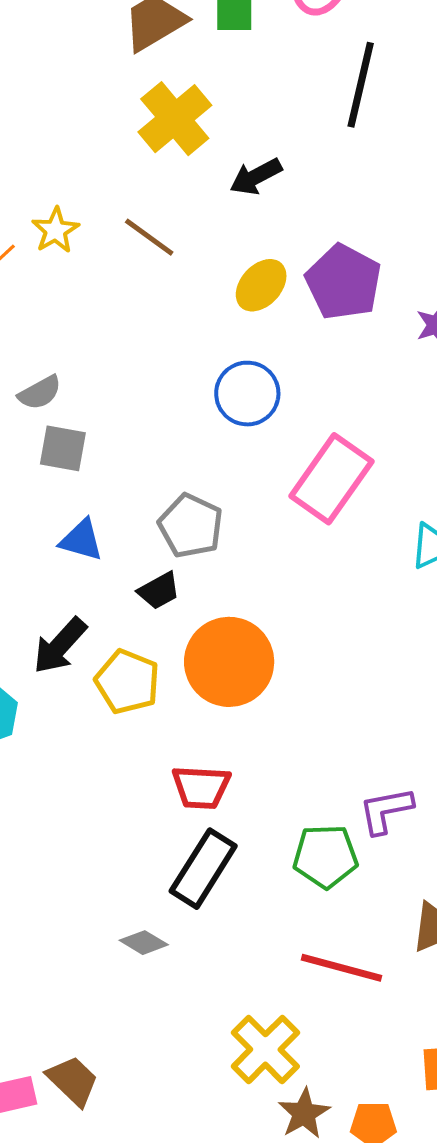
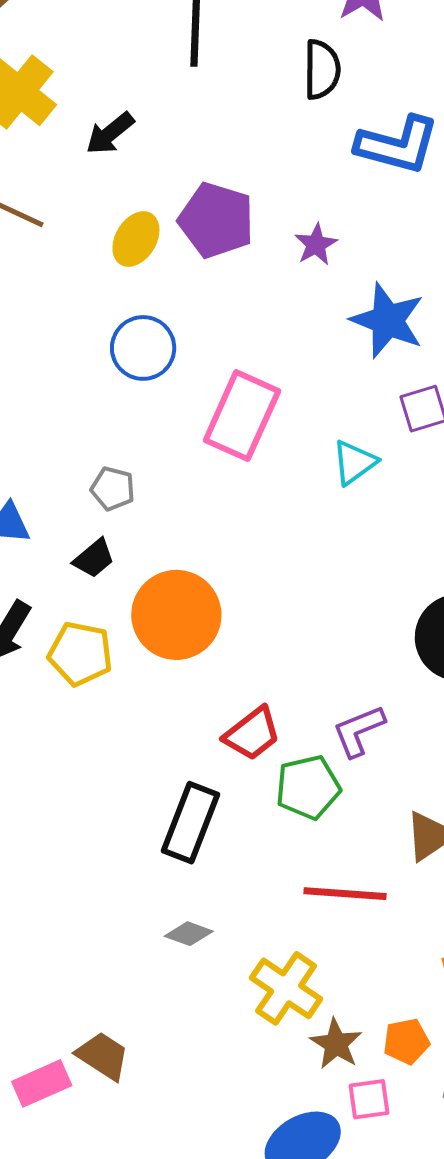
gray pentagon: (191, 526) -> (113, 489), size x0.7
red trapezoid: (201, 787) -> (252, 734), moved, turned -30
gray diamond: (144, 943) -> (189, 934), moved

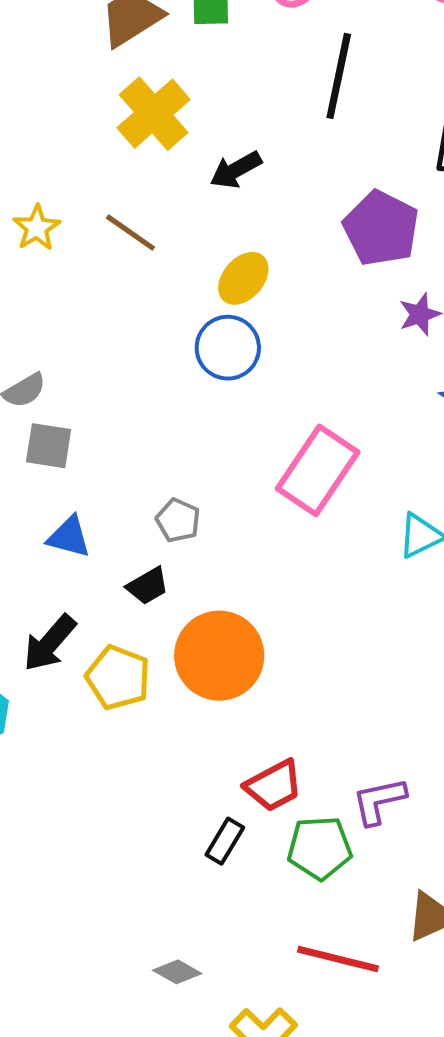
purple pentagon: (216, 220) -> (381, 228), moved
blue circle: (143, 348) -> (228, 348), moved
black rectangle: (190, 823) -> (225, 841), moved, size x0.6

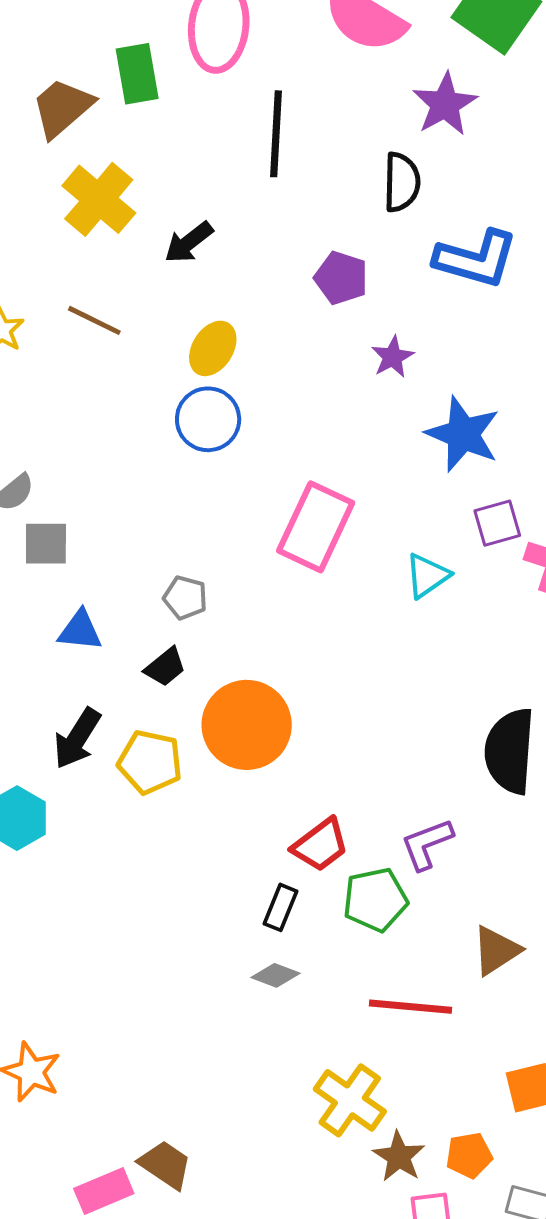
purple pentagon: (381, 228) -> (341, 278), size x0.7
gray diamond: (177, 972) -> (276, 975), moved

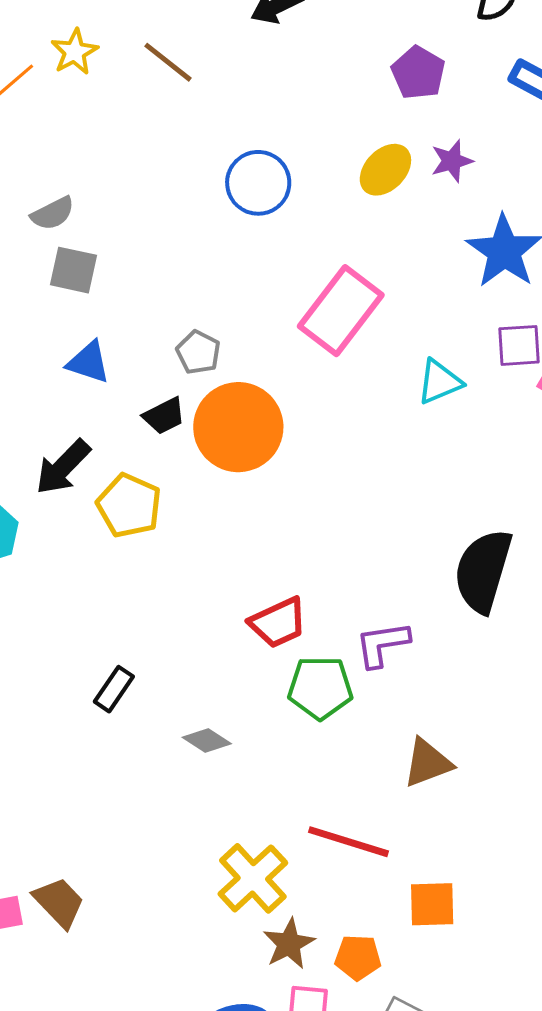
yellow ellipse: (213, 348) -> (385, 170), moved
orange circle: (247, 725) -> (238, 427), moved
black rectangle: (281, 907) -> (114, 689), moved
red line: (410, 1007) -> (348, 842), moved

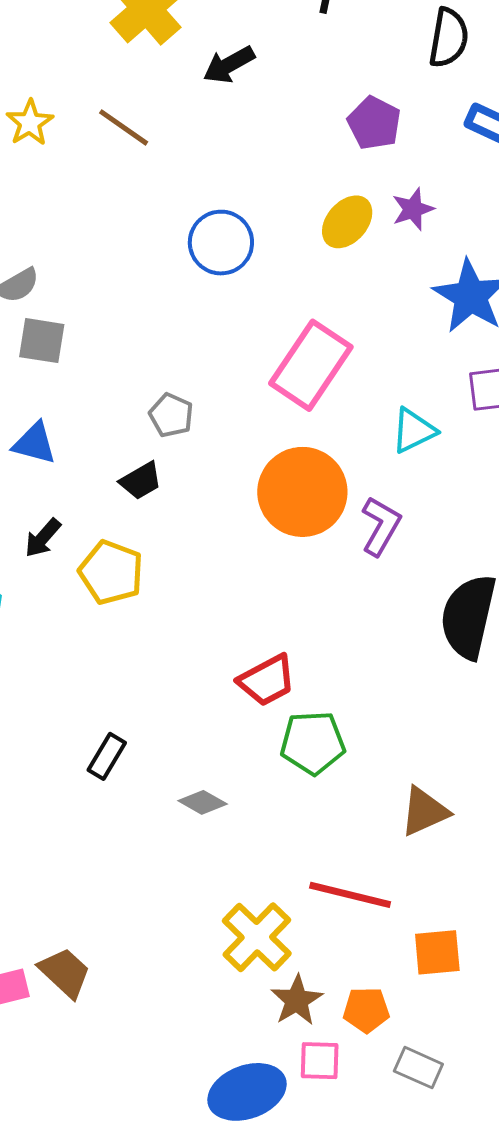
blue triangle: (89, 362) -> (35, 443), moved
orange circle: (238, 427) -> (302, 492), moved
black arrow: (63, 467) -> (43, 538), size x0.7
purple L-shape: (382, 644) -> (381, 526), moved, turned 132

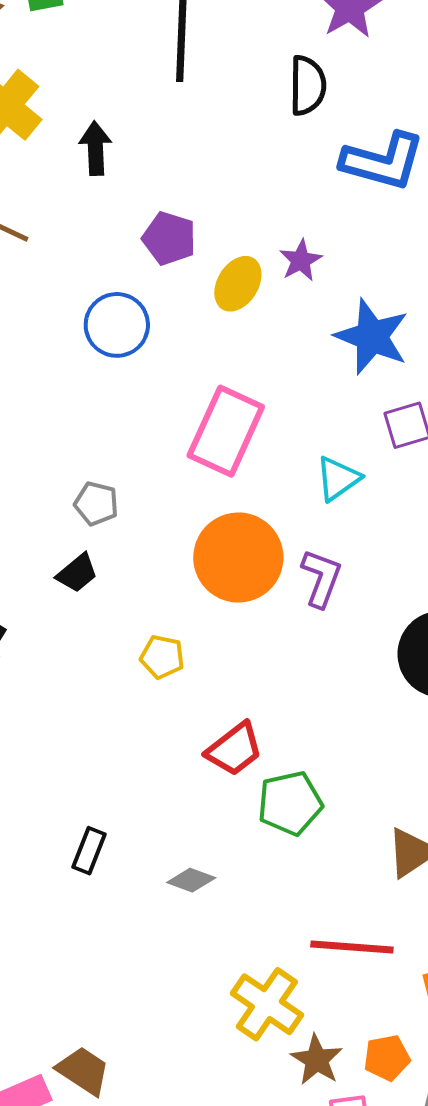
black arrow: (229, 65) -> (95, 148), turned 126
purple pentagon: (374, 123) -> (169, 238), moved
yellow pentagon: (111, 572) -> (162, 657), moved, size x0.7

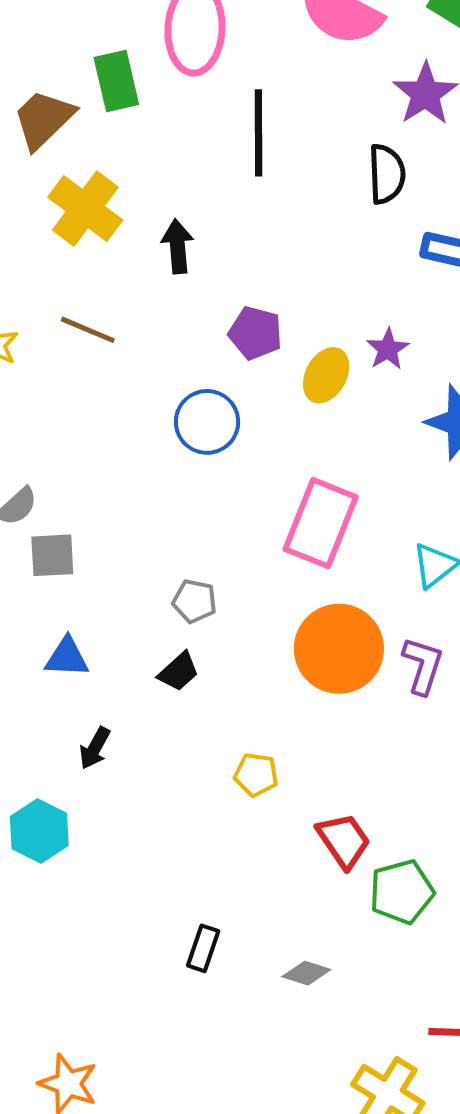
yellow pentagon: (162, 657) -> (256, 775), moved
red trapezoid: (234, 749) -> (344, 840), turned -84

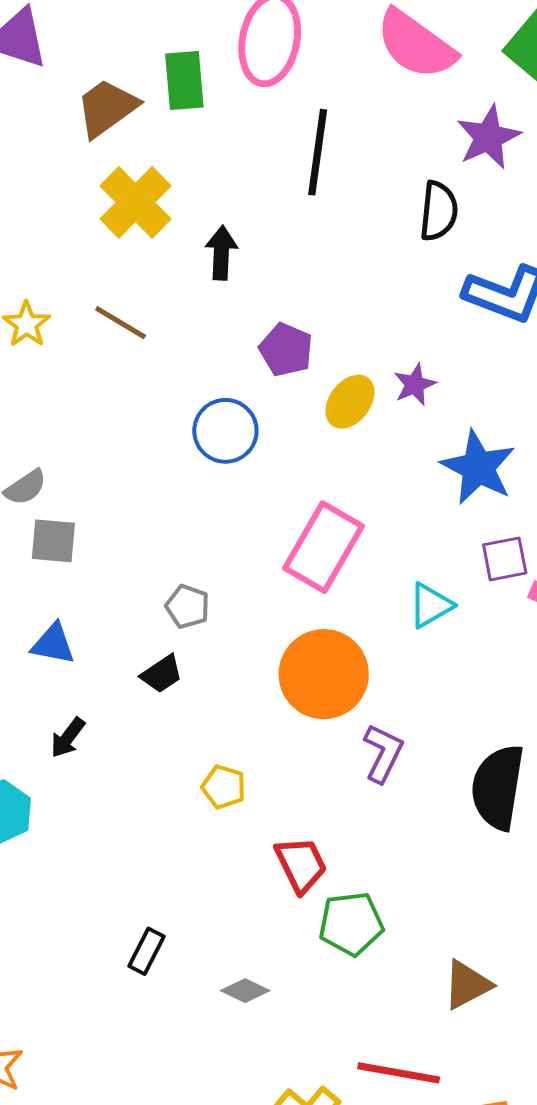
purple L-shape: (423, 666) -> (383, 753), moved

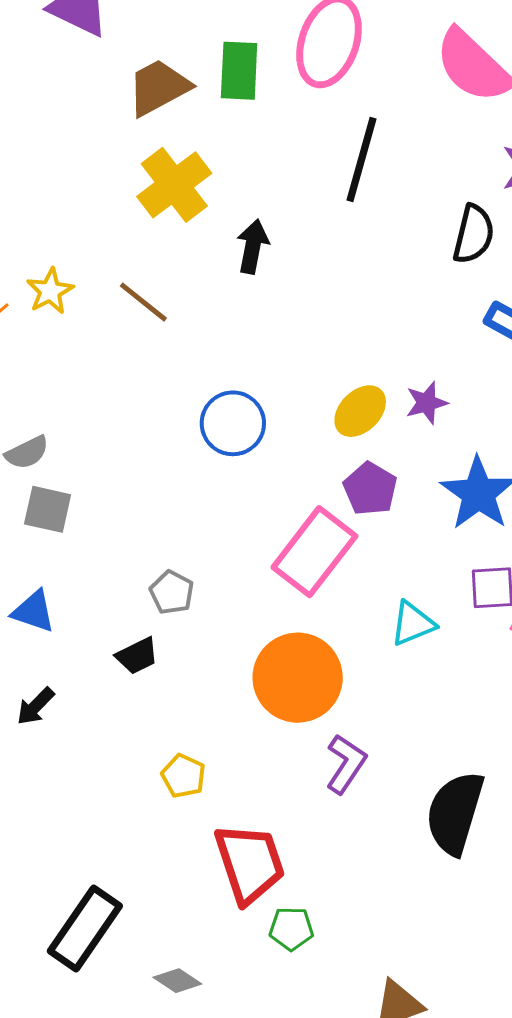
purple pentagon: (286, 350) -> (370, 489), moved
red trapezoid: (301, 865) -> (250, 863), size x1.4
green pentagon: (351, 924) -> (291, 929), size x0.7
black rectangle: (147, 951) -> (85, 929), size x1.8

